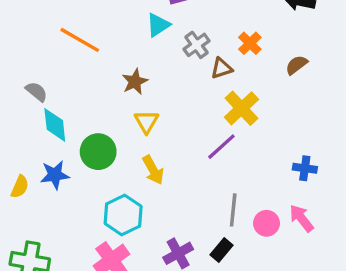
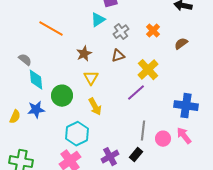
brown triangle: (221, 68) -> (118, 56), moved
blue cross: (305, 168) -> (186, 106), size x1.6

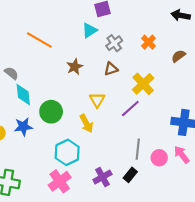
yellow triangle: (91, 78) -> (97, 100), moved

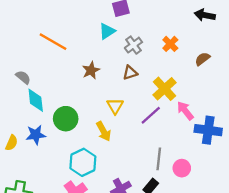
pink arrow: (182, 155) -> (185, 111), moved

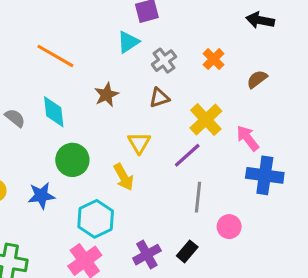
gray semicircle: (23, 77) -> (15, 118), moved
cyan diamond: (36, 100) -> (54, 112), moved
pink arrow: (185, 111) -> (248, 138), moved
blue star: (36, 135) -> (41, 196), moved
gray line: (159, 159) -> (198, 197), moved

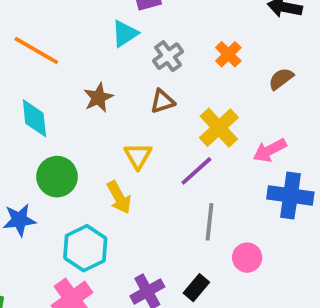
pink arrow: (248, 138) -> (270, 150), turned -80

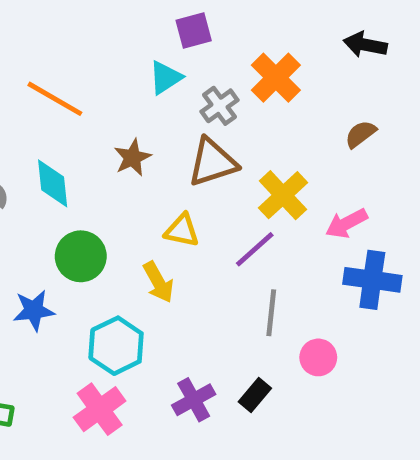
orange cross: (228, 54) -> (276, 78), moved, size x1.5
brown triangle: (162, 101) -> (212, 162), size x1.6
yellow triangle: (138, 156) -> (182, 230), turned -48

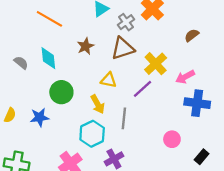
gray line: (271, 313) -> (124, 118), moved
cyan hexagon: (116, 346) -> (92, 134), moved
black rectangle: (255, 395) -> (202, 157), moved

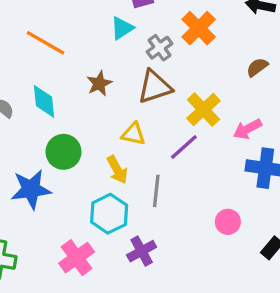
blue star: (40, 117) -> (31, 189), size x1.4

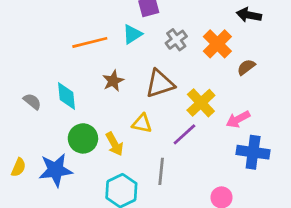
orange cross: (199, 28) -> (217, 44), moved
orange line: (46, 43) -> (90, 42), moved, turned -44
gray cross: (160, 48) -> (176, 40), moved
yellow arrow: (117, 170) -> (115, 144), moved

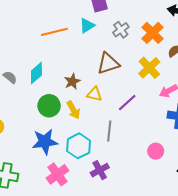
brown star: (113, 81) -> (72, 81), moved
cyan diamond: (67, 96) -> (36, 73), turned 55
yellow cross: (201, 103) -> (149, 68), moved
blue star: (56, 170) -> (45, 142), moved

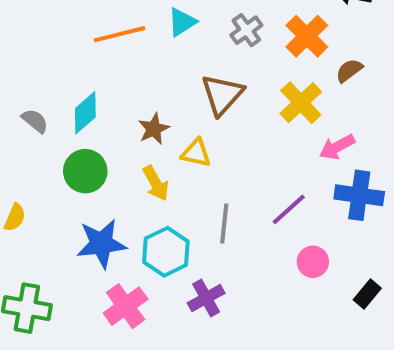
brown triangle: (108, 64) -> (222, 95), turned -30
purple line: (127, 103) -> (289, 209), moved
green circle: (49, 106) -> (85, 171), moved

